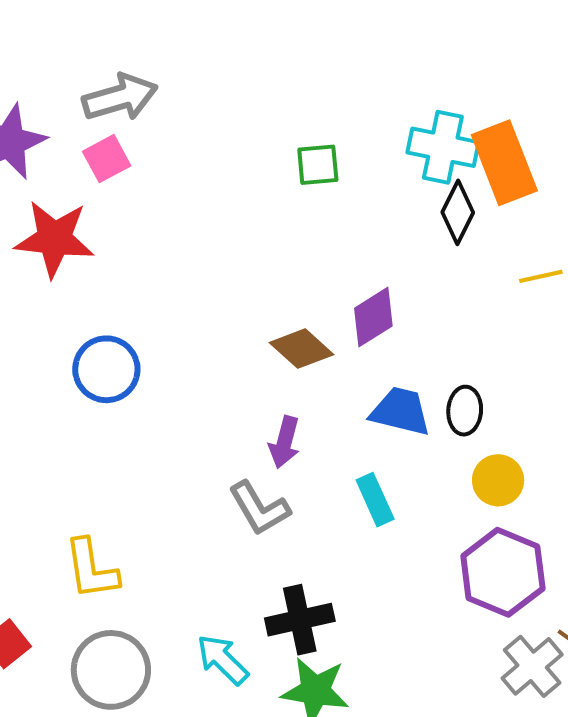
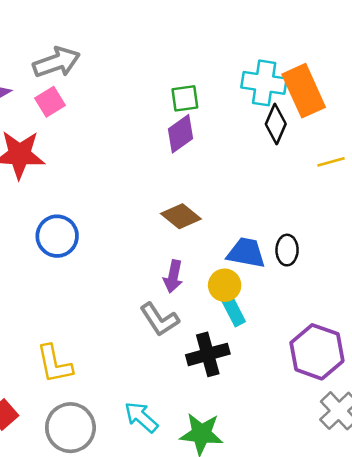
purple diamond: (373, 317) -> (180, 134), moved
yellow circle: (498, 480) -> (225, 285), moved
black cross: (300, 620) -> (208, 354), moved

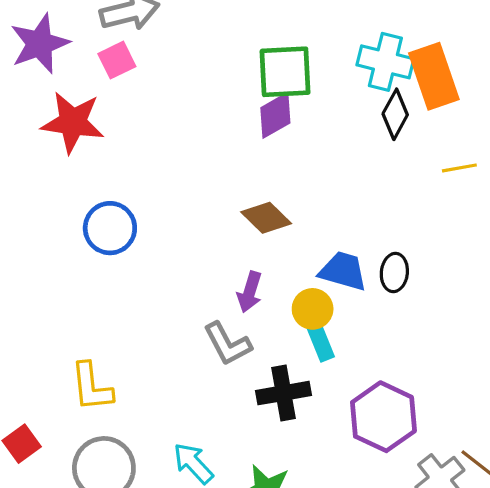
green square: (185, 98) -> (285, 72), size x1.6
purple hexagon: (317, 352) -> (383, 417), moved

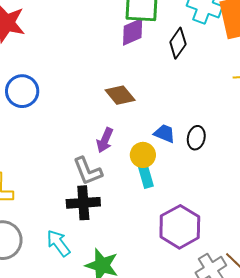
black diamond: (395, 114) -> (178, 43), moved
blue trapezoid: (343, 271) -> (164, 133), size x0.7
black cross: (284, 393) -> (83, 203), moved

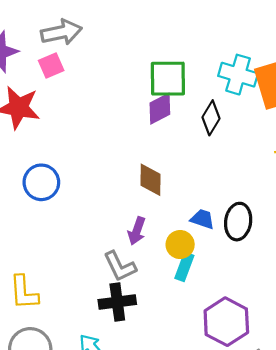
brown diamond: (120, 95) -> (150, 180), turned 44
black ellipse: (196, 138) -> (238, 222), size x1.4
cyan rectangle: (145, 175) -> (184, 267), turned 40

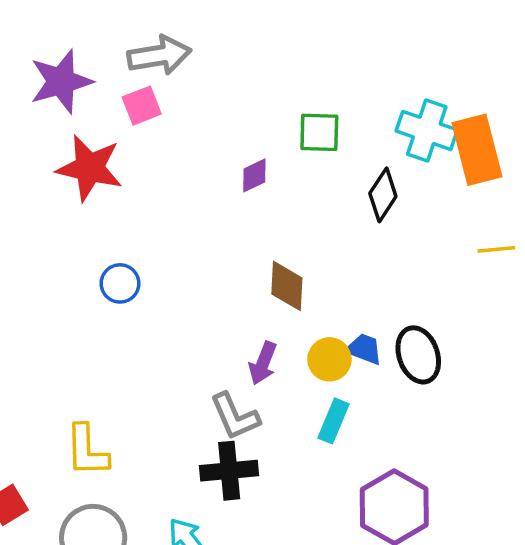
green square: (168, 79) -> (319, 132), size x0.7
purple diamond: (160, 109) -> (254, 175), moved, size x0.7
blue circle: (41, 182) -> (120, 283), size x0.7
black ellipse: (238, 222) -> (418, 355), turned -30
yellow circle: (180, 245) -> (329, 359), moved

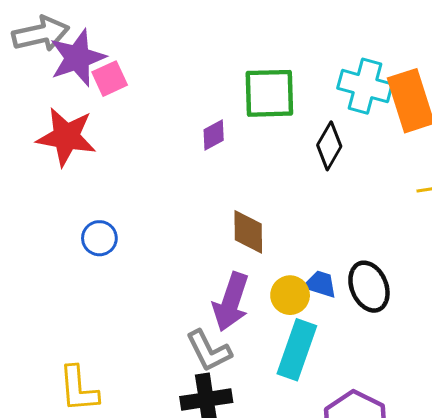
gray arrow: (159, 55) -> (41, 34), moved
purple star: (61, 81) -> (77, 58), moved
green square: (319, 132) -> (269, 93), size x1.4
purple arrow: (263, 363) -> (231, 302), size x1.5
cyan rectangle: (333, 421) -> (297, 350), size x1.5

